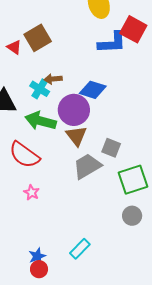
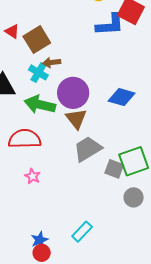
brown square: (38, 38) -> (37, 40), moved
blue diamond: (93, 90) -> (122, 97), moved
gray square: (111, 148) -> (114, 169), moved
red semicircle: (24, 155) -> (25, 139), turned 144

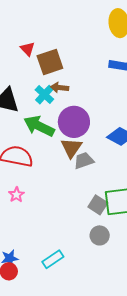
gray trapezoid: (88, 149) -> (84, 161), moved, size x0.7
gray circle: (134, 197) -> (100, 235), moved

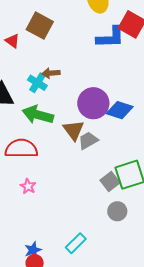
brown square: (50, 62) -> (40, 26), moved, turned -32
purple circle: (74, 122) -> (93, 103), moved
gray square: (98, 205) -> (110, 182), turned 30

